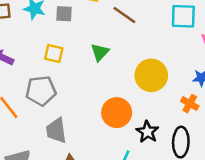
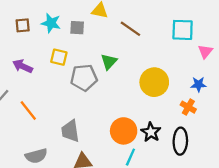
yellow square: (54, 54) -> (59, 57), moved
gray pentagon: (41, 91) -> (84, 78), moved
orange circle: (117, 113) -> (124, 131), moved

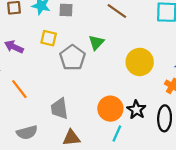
gray pentagon: (84, 78) -> (72, 58), turned -30

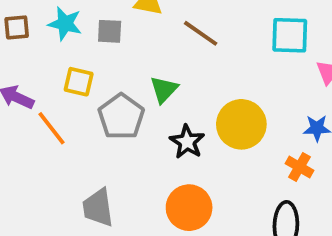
orange line: (19, 89) -> (51, 128), moved
black star: (136, 110) -> (187, 142), moved

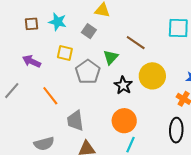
gray square: (110, 31) -> (89, 31), moved, turned 32
brown line: (201, 33) -> (136, 43), moved
orange line: (51, 128) -> (50, 96), moved

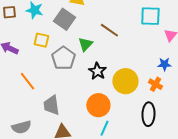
gray square: (89, 31) -> (64, 19), size x1.5
yellow circle: (152, 76) -> (125, 81), moved

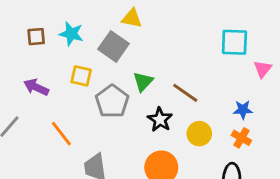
brown line: (109, 30) -> (185, 93), moved
blue star: (164, 64) -> (243, 110), moved
yellow circle: (125, 81) -> (199, 134), size x0.7

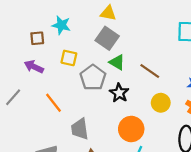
brown square: (36, 37) -> (37, 38), moved
gray square: (113, 46) -> (107, 38), moved
green triangle: (143, 82) -> (117, 62), turned -42
black star: (160, 120) -> (119, 93), moved

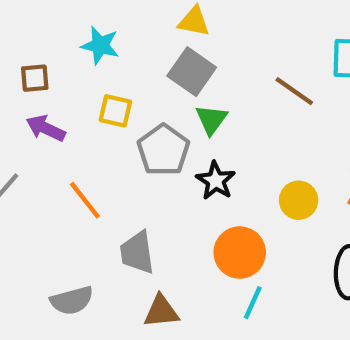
brown square: (37, 38) -> (35, 78), moved
green triangle: (117, 62) -> (211, 120), turned 35
brown line: (150, 71) -> (294, 91), moved

